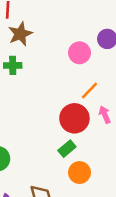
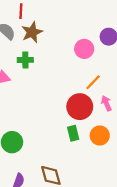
green rectangle: (67, 149) -> (73, 133), turned -64
orange circle: (79, 173) -> (100, 135), moved

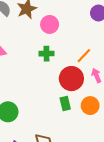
pink circle: (84, 49) -> (50, 24), moved
green cross: (25, 60) -> (46, 54), moved

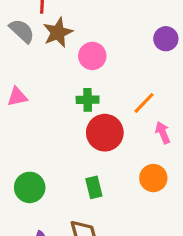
red circle: (71, 79) -> (105, 133), moved
green rectangle: (65, 104) -> (94, 187), moved

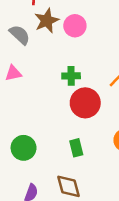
gray semicircle: (22, 31) -> (20, 35), moved
pink circle: (92, 56) -> (75, 26), moved

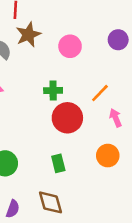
pink circle: (75, 26) -> (70, 46), moved

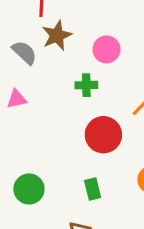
green cross: (53, 91) -> (86, 85), moved

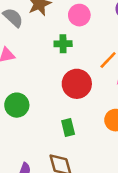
green circle: (29, 189) -> (17, 105), moved

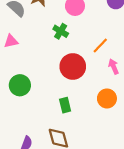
green cross: (63, 44) -> (61, 31), turned 32

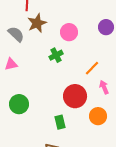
green cross: (61, 31) -> (56, 55), turned 32
red circle: (73, 67) -> (75, 96), moved

